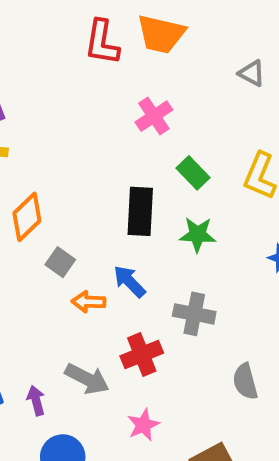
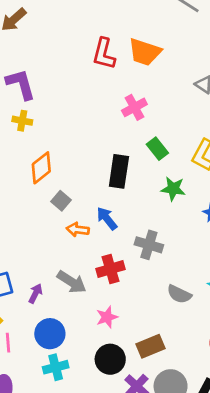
green star: (198, 235) -> (173, 189), moved
gray semicircle: (245, 381) -> (179, 294), turned -55
purple arrow: (36, 400) -> (35, 293), turned 36

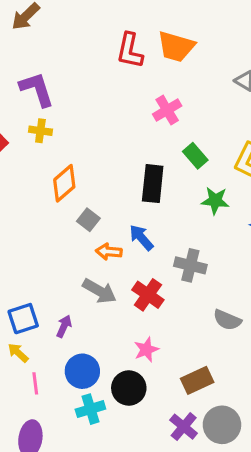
red cross: (110, 269) -> (148, 295), turned -36
gray arrow: (72, 282) -> (99, 291), moved
black circle: (110, 359) -> (129, 388), moved

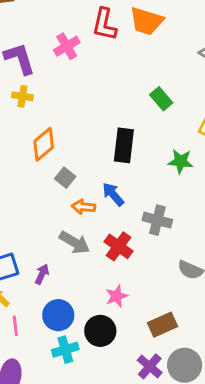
pink cross: (167, 110) -> (67, 46), moved
green rectangle: (195, 156) -> (161, 99), moved

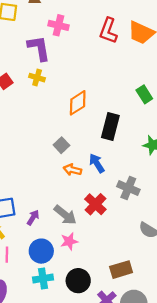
pink cross: (67, 46) -> (58, 25), moved, turned 36
orange diamond: (44, 144) -> (78, 103), moved
gray arrow: (75, 242) -> (65, 215), moved
pink star: (117, 296) -> (69, 241), moved
black circle: (100, 331) -> (78, 281), moved

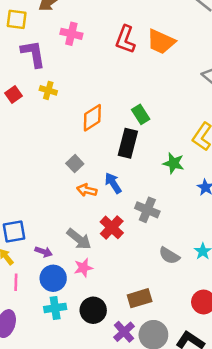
purple L-shape: (39, 48) -> (33, 54), moved
green rectangle: (144, 94) -> (141, 114), moved
purple arrow: (33, 217) -> (44, 252), moved, turned 77

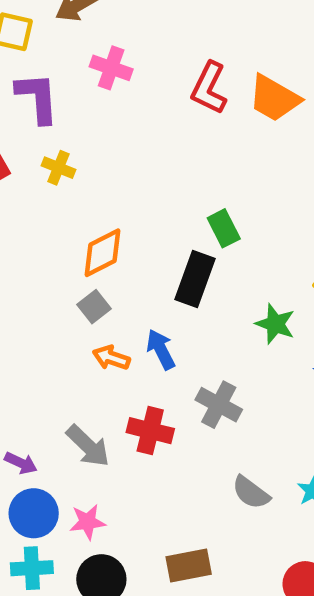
orange diamond: (92, 118) -> (102, 253), moved
red cross: (112, 227) -> (150, 431), turned -35
pink star: (83, 268) -> (87, 522), moved

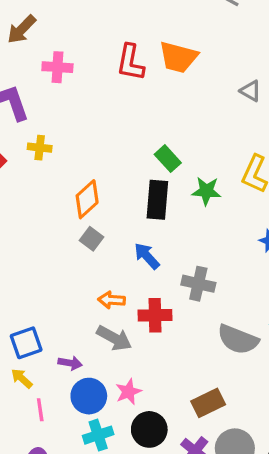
green star: (275, 324) -> (206, 191), moved
orange arrow: (111, 358) -> (112, 300), moved
gray semicircle: (251, 492) -> (238, 339), size x1.4

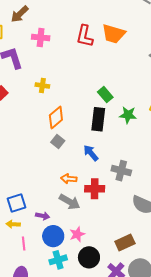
yellow cross: (40, 148) -> (42, 86), moved
yellow arrow: (22, 378) -> (13, 224), turned -40

